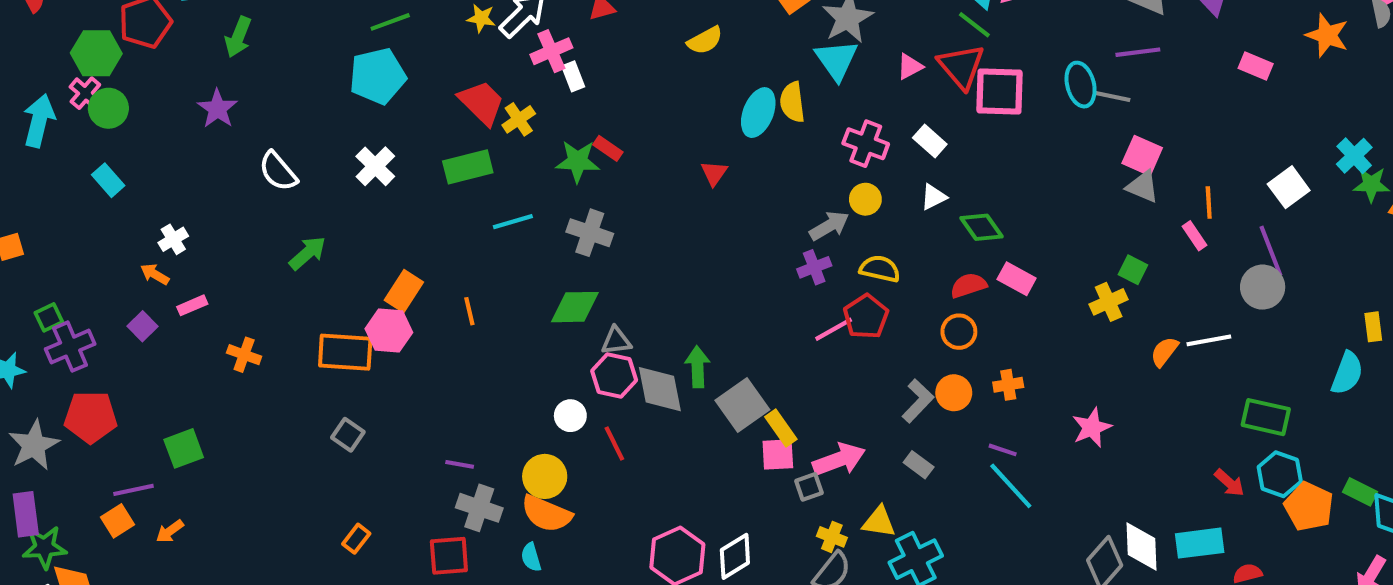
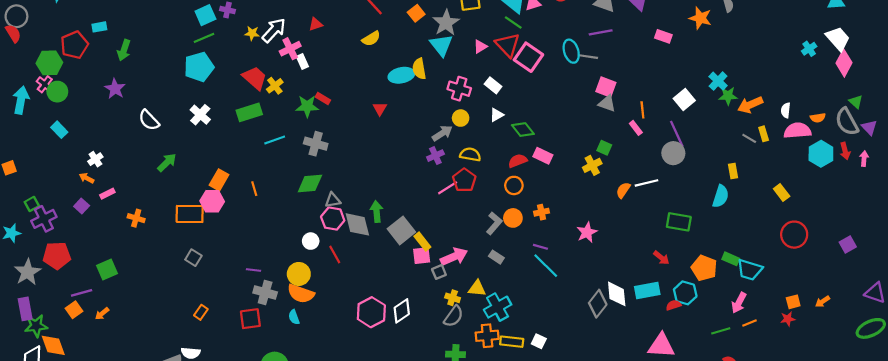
pink square: (999, 91) -> (528, 57), turned 36
cyan ellipse: (758, 113) -> (401, 75), turned 60
cyan hexagon: (1280, 474) -> (685, 293), moved

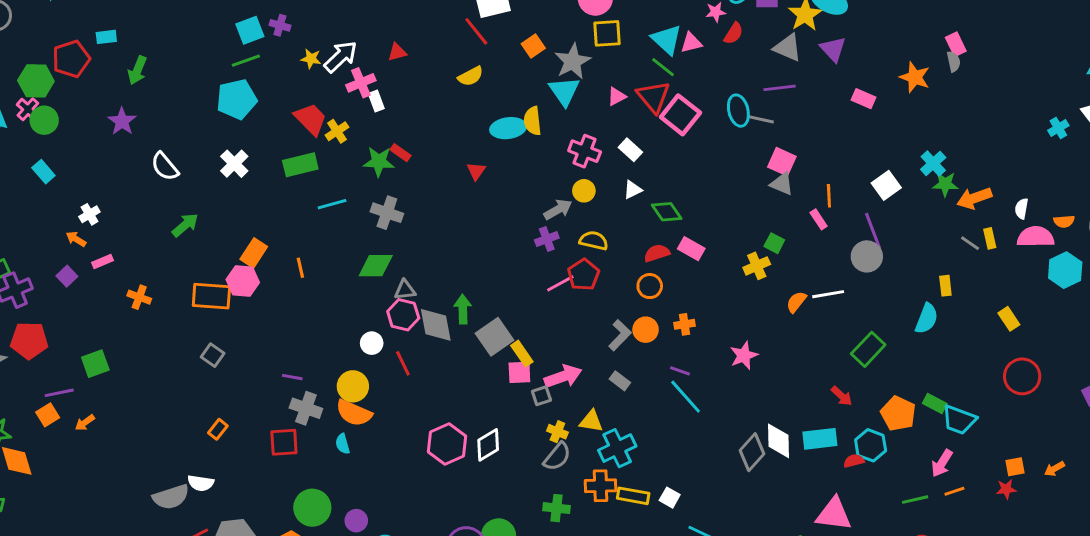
green rectangle: (679, 222) -> (868, 349), turned -60

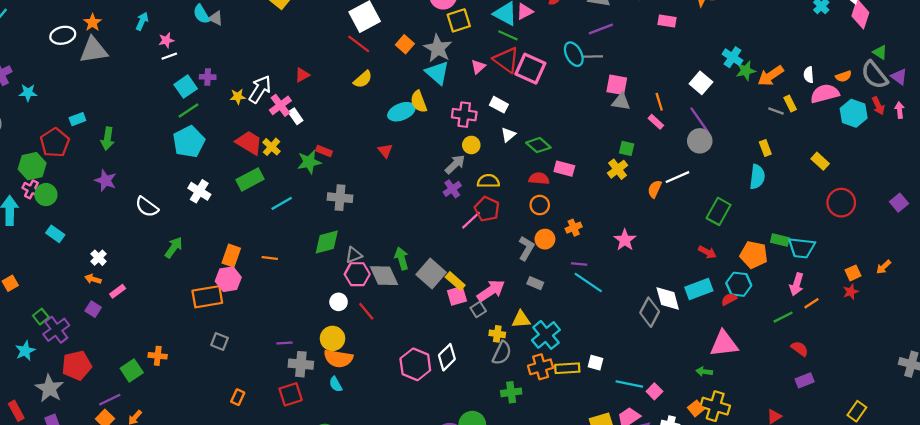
gray cross: (387, 213) -> (340, 198), moved
red semicircle: (657, 253) -> (539, 179), turned 36
orange line: (300, 268) -> (270, 258), turned -56
orange cross: (139, 297) -> (158, 356), moved

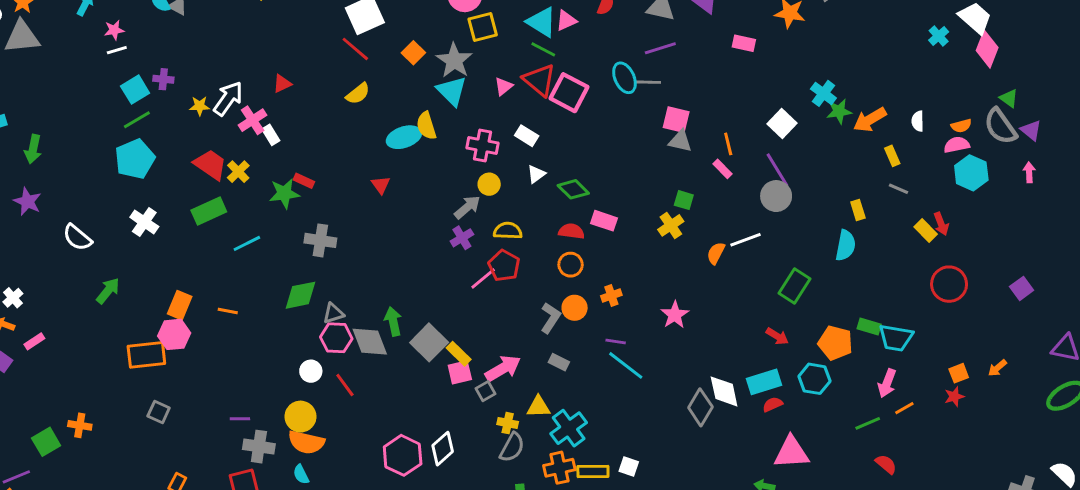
pink semicircle: (825, 94) -> (957, 145), moved, size x0.7
red arrow: (878, 106) -> (941, 224), moved
gray line: (776, 111) -> (899, 189), moved
red semicircle: (729, 299) -> (773, 404), moved

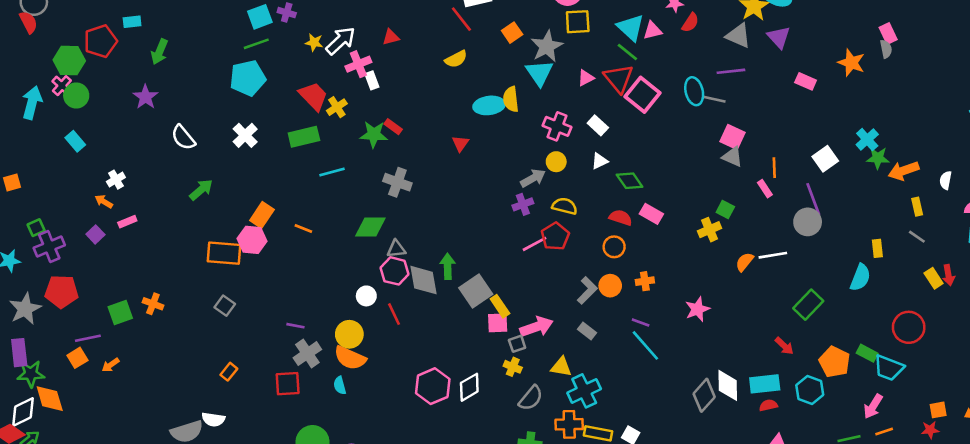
red circle: (949, 284) -> (909, 327), moved
yellow cross: (508, 423) -> (513, 367), moved
gray cross: (259, 447) -> (307, 354), turned 36

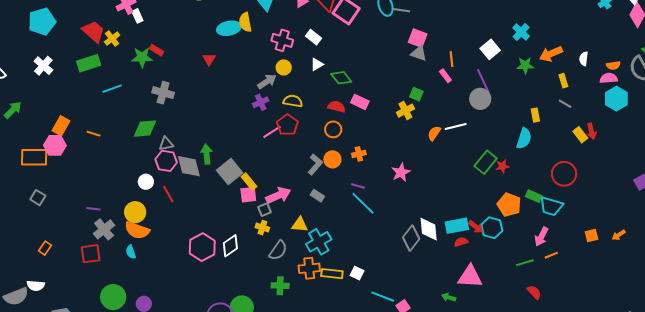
green star: (878, 158) -> (525, 65), moved
red arrow: (784, 346) -> (476, 227), moved
red star: (930, 430) -> (502, 166), moved

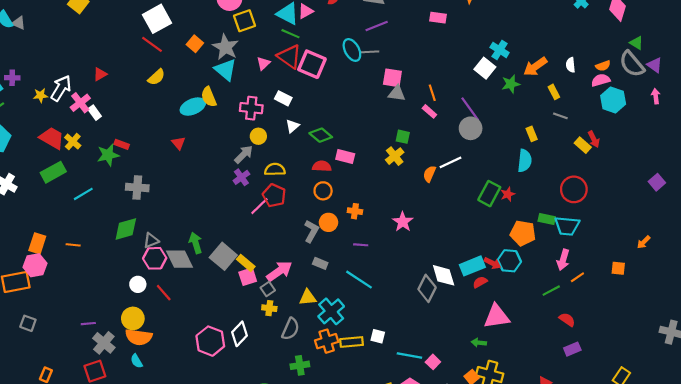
white square: (490, 49) -> (485, 68), moved
orange cross: (359, 154) -> (355, 211), turned 32
cyan line: (363, 203) -> (359, 280), moved
orange square: (592, 235) -> (618, 268), moved, turned 32

